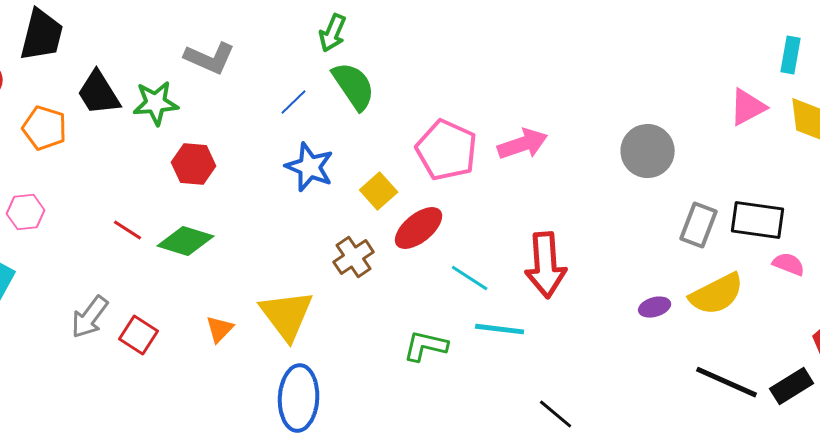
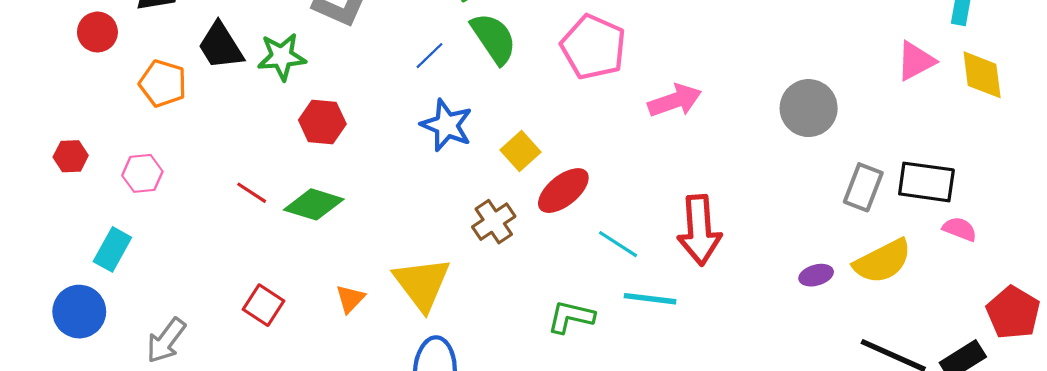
pink pentagon: (447, 150) -> (593, 47), moved
gray arrow: (90, 317) -> (166, 340), moved

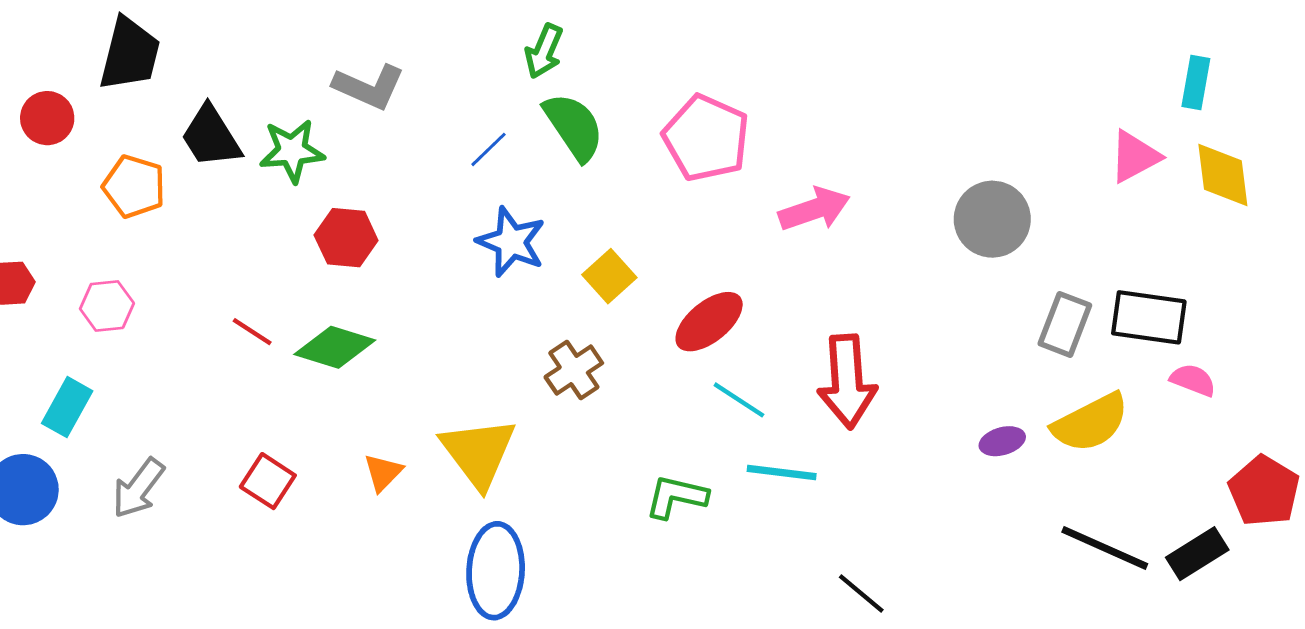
red ellipse: (563, 191) -> (709, 322), moved
gray arrow: (166, 340) -> (138, 488), moved

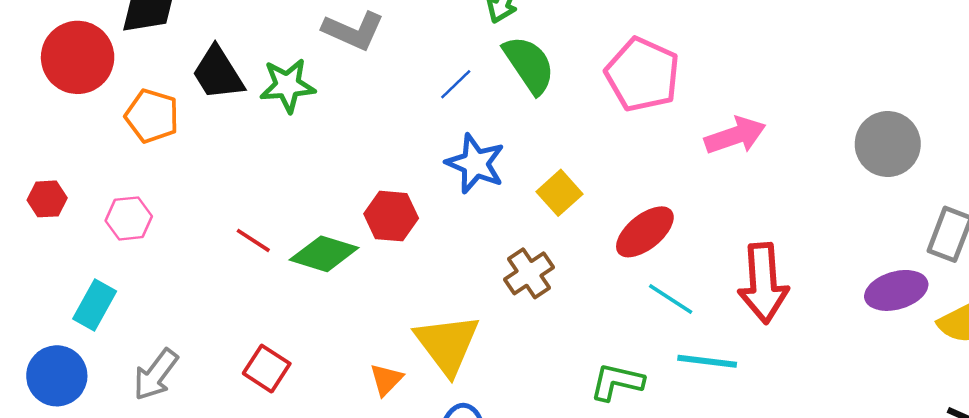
red circle: (47, 118) -> (78, 57), size x1.6
red hexagon: (346, 238) -> (391, 216), moved
purple ellipse: (1002, 441) -> (896, 290), moved, size x1.6
orange triangle: (383, 473) -> (386, 380), moved

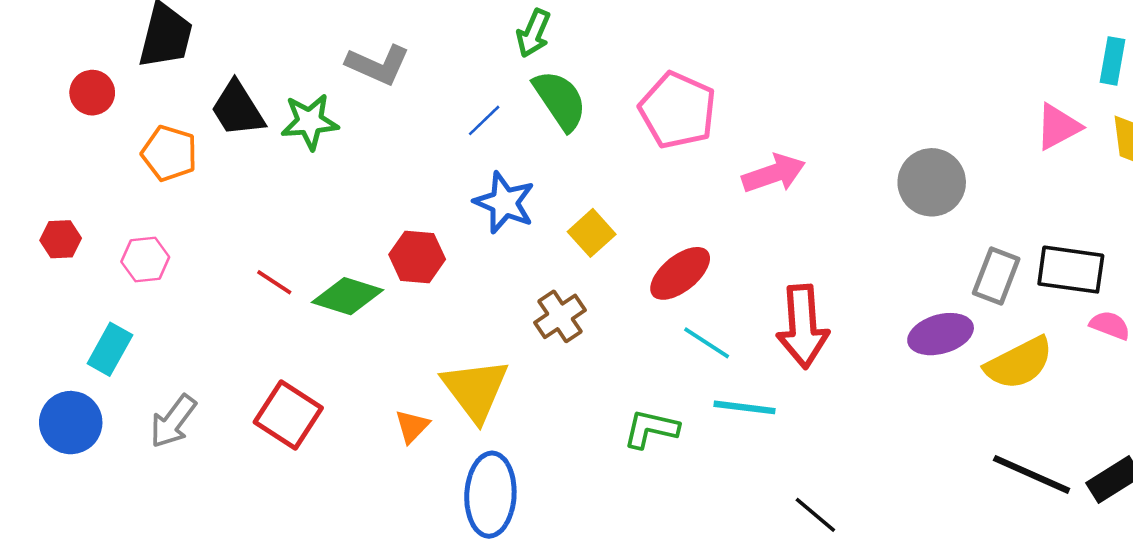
red circle: (78, 57) -> (92, 93), size x0.6
red square: (267, 369) -> (288, 415), size x1.4

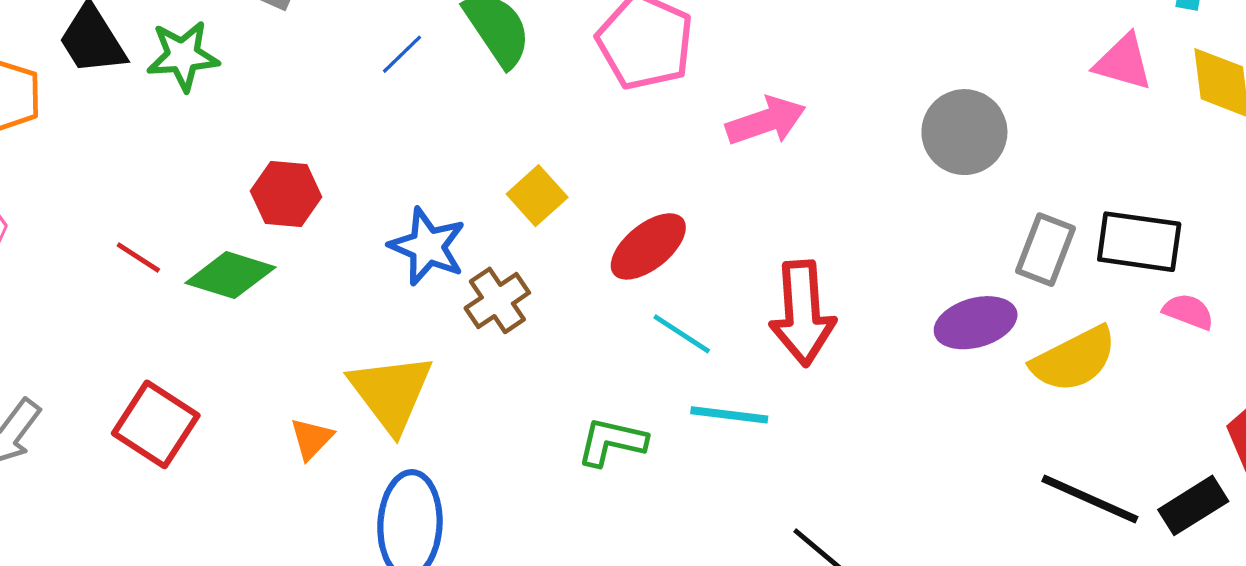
pink triangle: (1058, 127) -> (1123, 62), turned 44
blue star: (504, 203) -> (427, 246), moved
red hexagon: (417, 257) -> (286, 194), moved

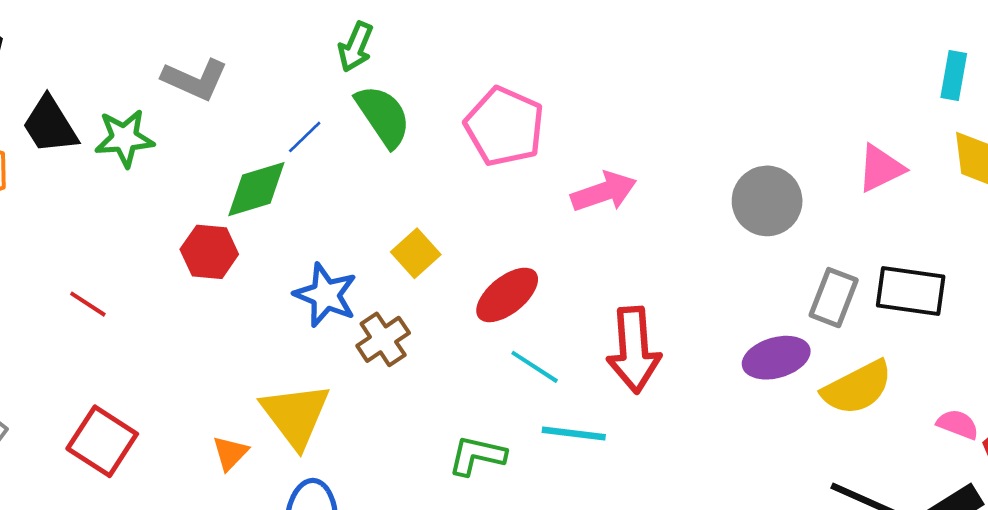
pink triangle: (1123, 62) -> (881, 168), moved, turned -42
green diamond: (230, 275) -> (256, 189), moved, turned -34
pink semicircle: (1188, 312) -> (958, 424), moved

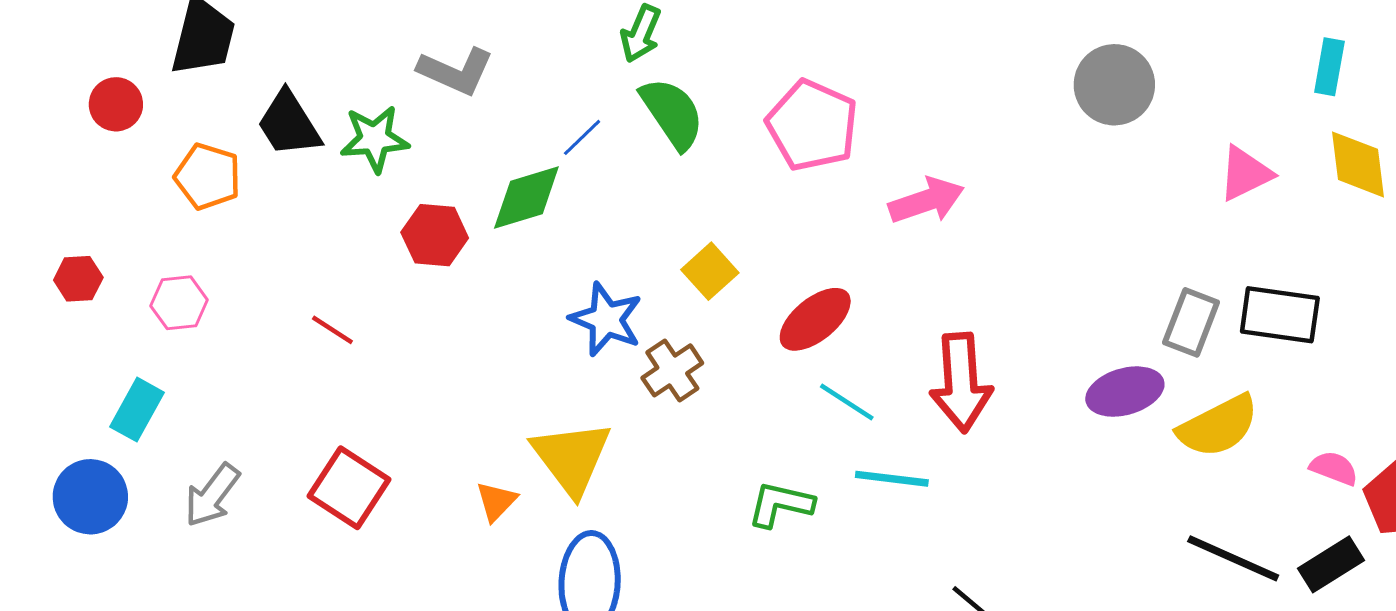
gray circle: (767, 201) -> (1114, 85), moved
red hexagon: (209, 252) -> (435, 235), moved

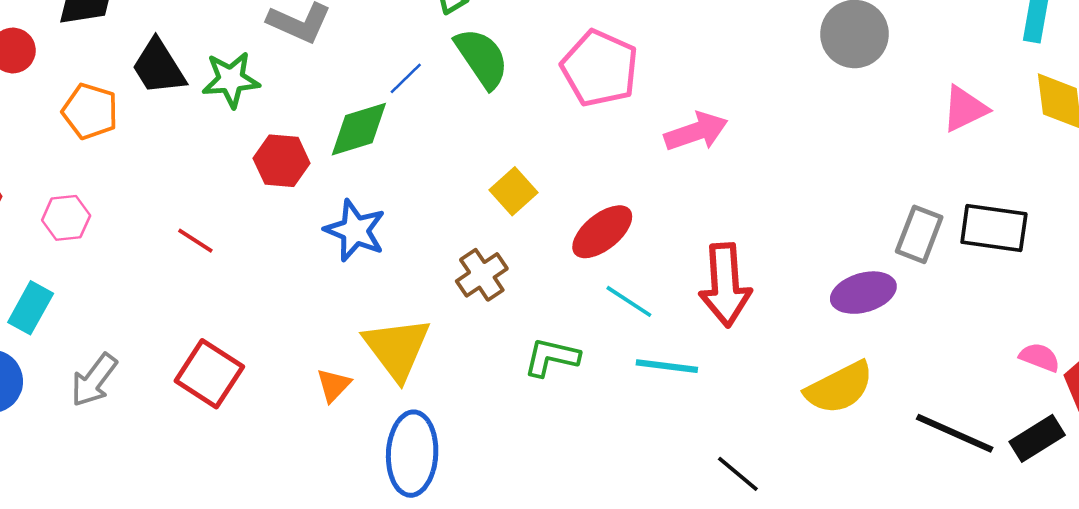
blue star: (606, 319) -> (355, 230), moved
yellow semicircle: (1218, 426) -> (839, 388), moved
green L-shape: (781, 504) -> (552, 357), moved

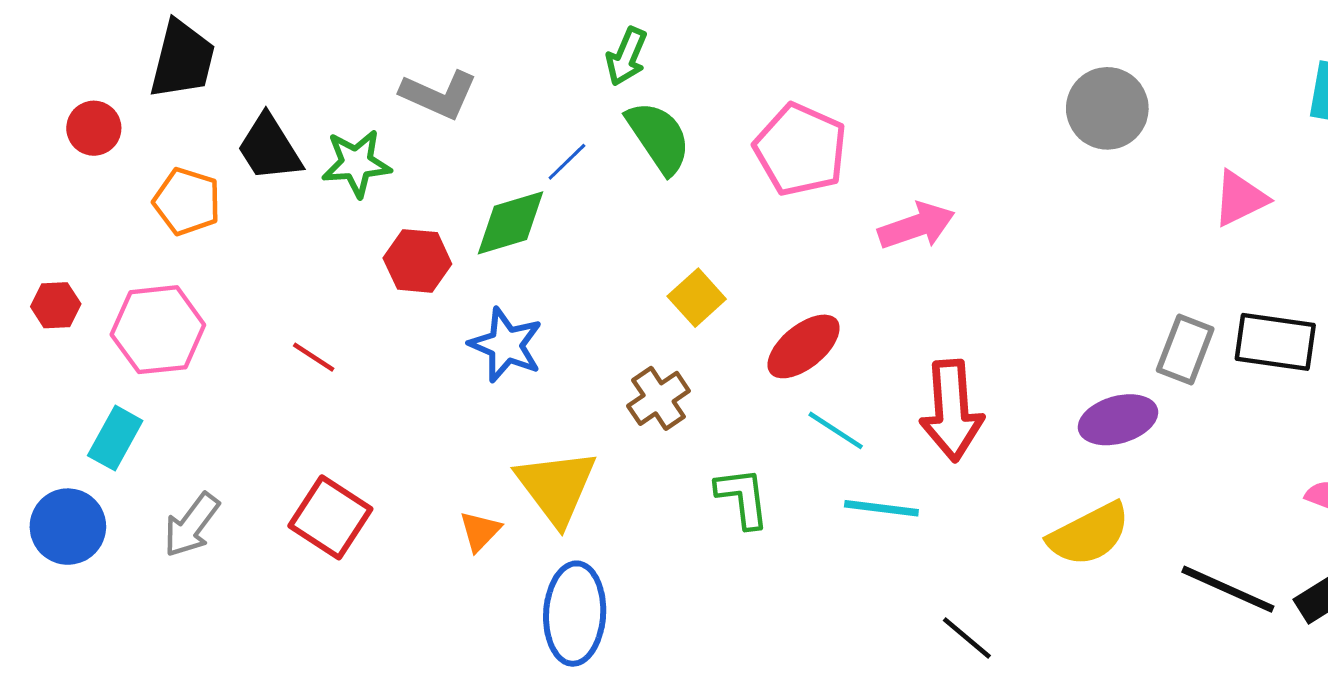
pink hexagon: (66, 218) -> (158, 330), size x1.6
green L-shape: (552, 357) -> (743, 498), turned 70

